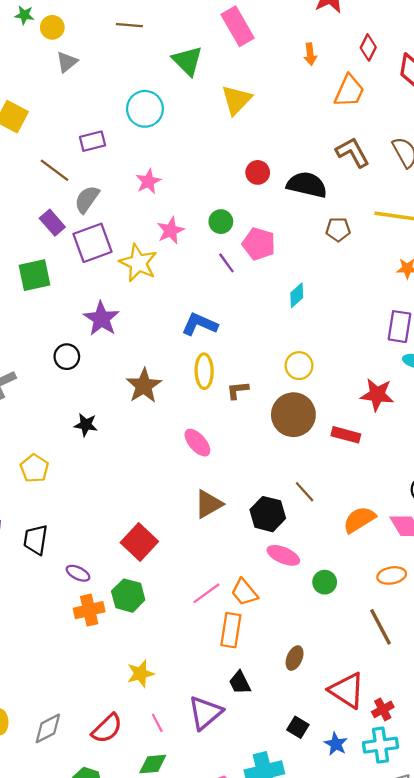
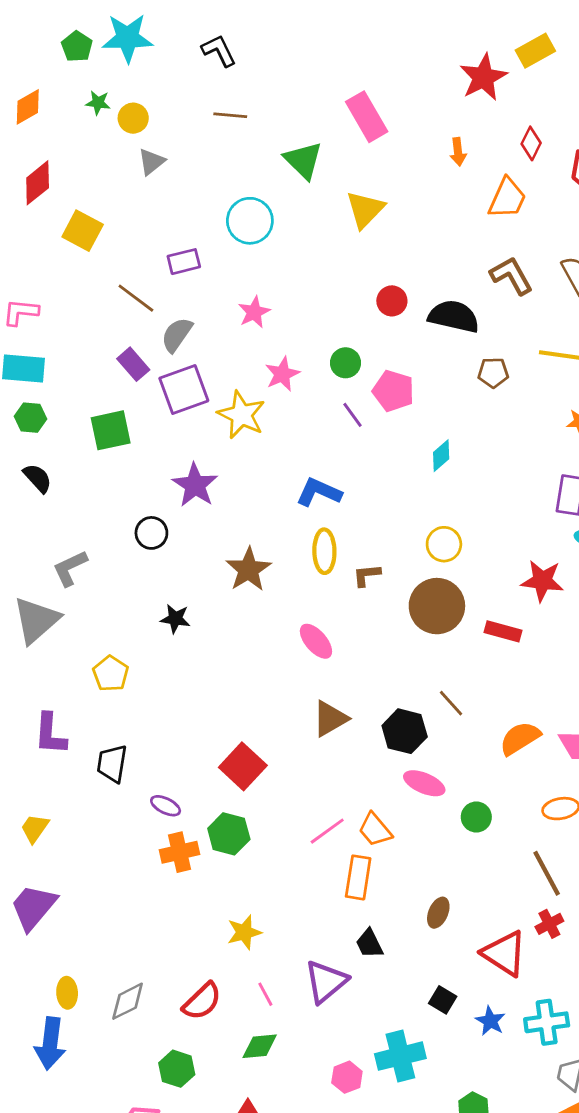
red cross: (383, 709) -> (549, 924), moved

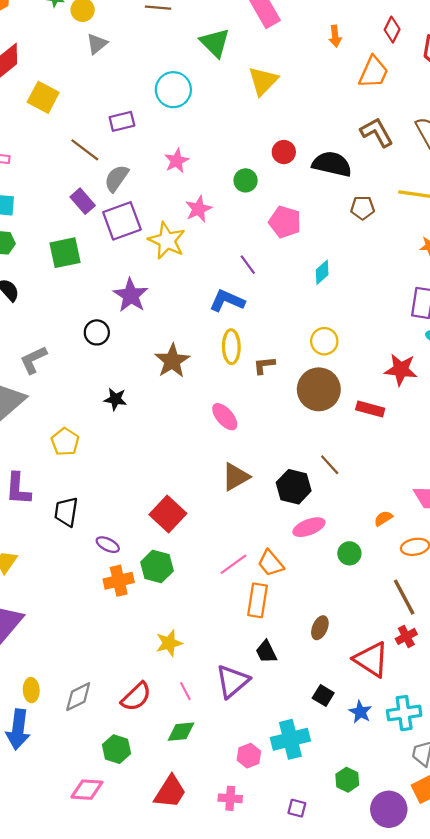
green circle: (346, 363) -> (246, 180), moved
purple line: (353, 415) -> (248, 265), moved
orange semicircle: (520, 738) -> (383, 518), moved, size x0.6
pink ellipse: (424, 783) -> (309, 527), turned -44

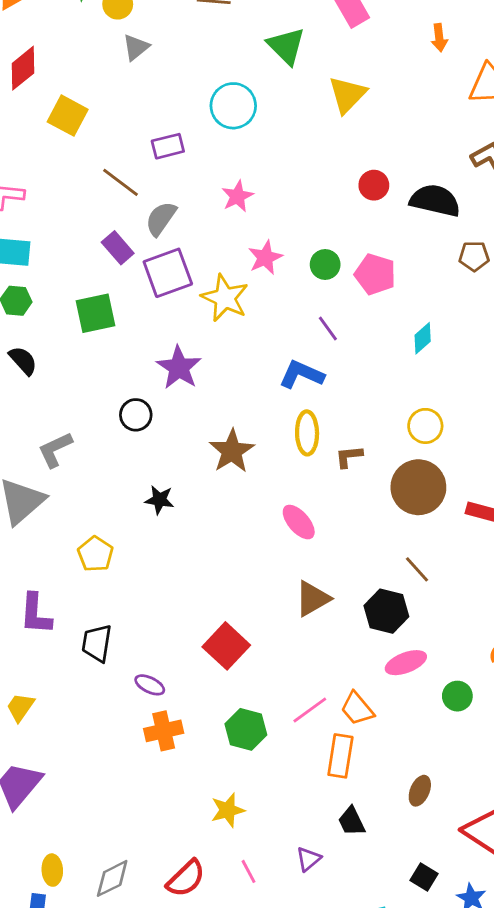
green circle: (246, 180) -> (325, 264), moved
brown line: (330, 465) -> (417, 569), moved
green hexagon: (157, 566) -> (246, 729), moved
purple triangle: (232, 681) -> (308, 859), size x0.6

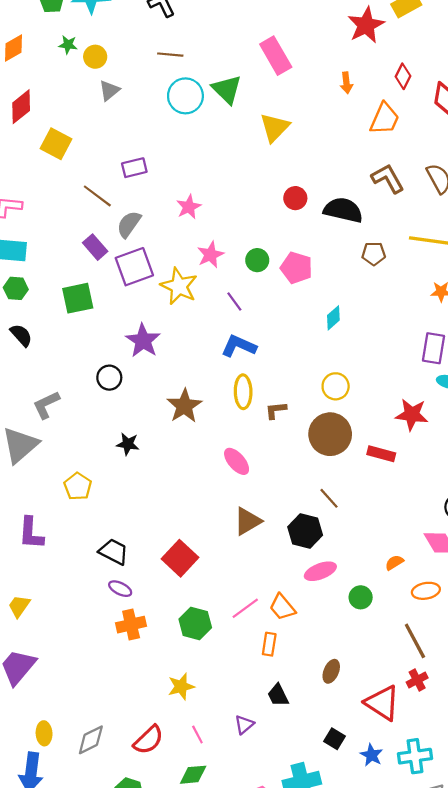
cyan circle: (233, 106) -> (185, 96), moved
purple line: (328, 329) -> (234, 301), moved
black trapezoid: (97, 643) -> (114, 552), moved, turned 108
orange rectangle: (340, 756) -> (269, 644), size x0.7

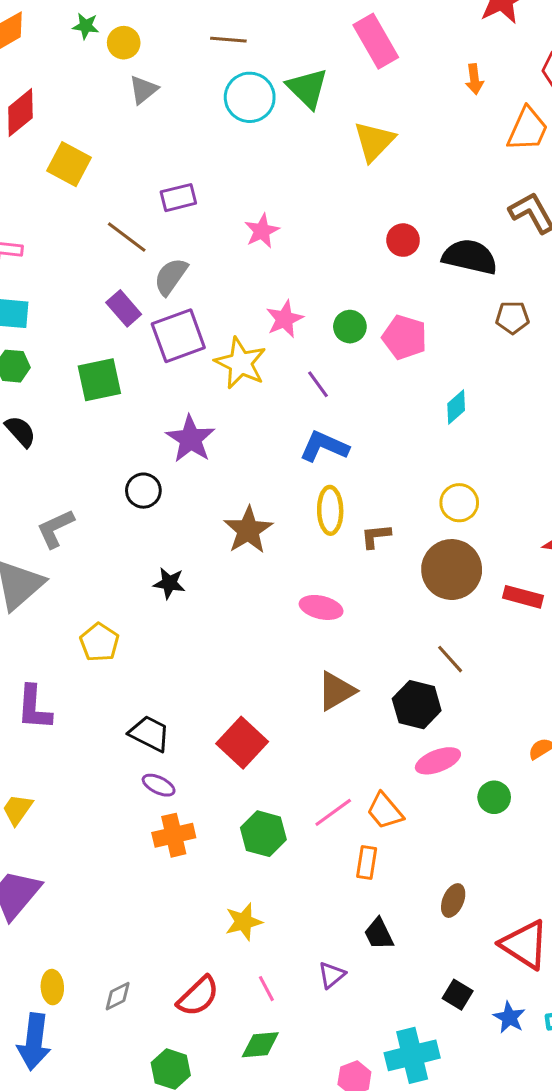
pink star: (189, 207) -> (262, 231), moved
pink ellipse: (237, 461) -> (321, 607), turned -36
gray diamond: (91, 740) -> (118, 996), size x0.7

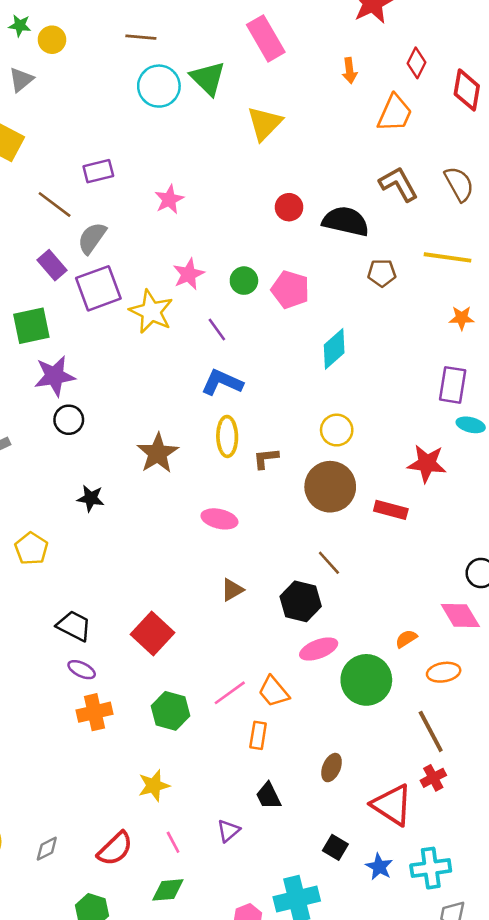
gray triangle: (143, 90) -> (21, 80), moved
cyan diamond: (456, 407) -> (334, 349), size x1.4
purple star: (190, 439) -> (55, 376), moved, turned 30
brown triangle: (336, 691) -> (232, 590), size x0.7
green circle: (494, 797) -> (366, 680), size x1.8

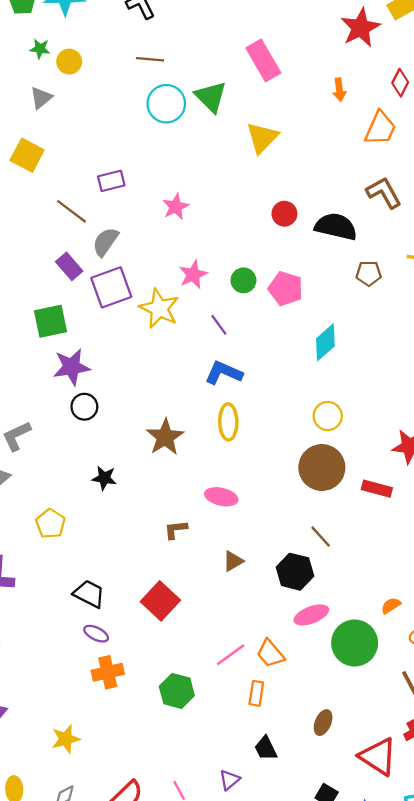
brown L-shape: (266, 458) -> (176, 530), moved
green hexagon: (170, 711) -> (177, 691), moved
yellow star: (154, 786) -> (66, 739), moved

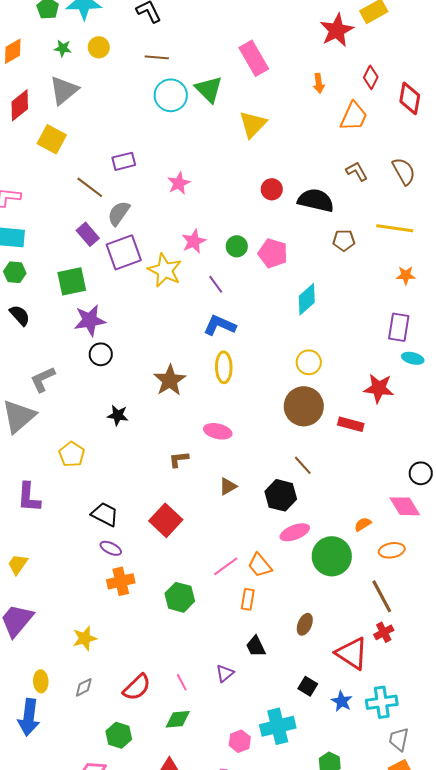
yellow circle: (69, 62) -> (99, 47), moved
gray triangle: (41, 98) -> (64, 90), size x1.5
brown L-shape: (384, 193) -> (357, 171), size x0.7

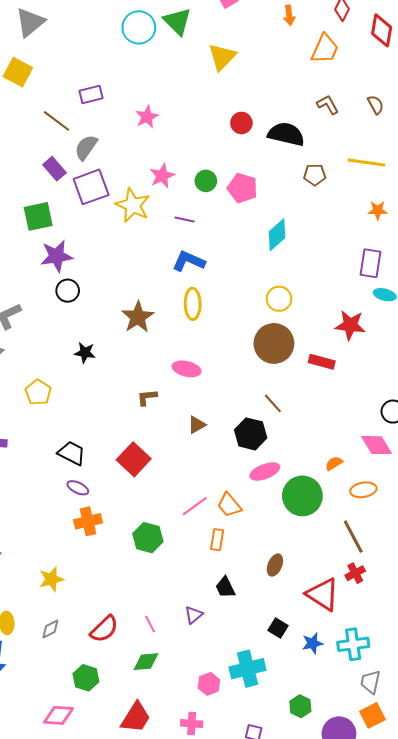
brown semicircle: (404, 171) -> (376, 105), size x0.7
purple line: (216, 284) -> (185, 219), turned -42
blue star: (342, 701) -> (313, 643), turned 30

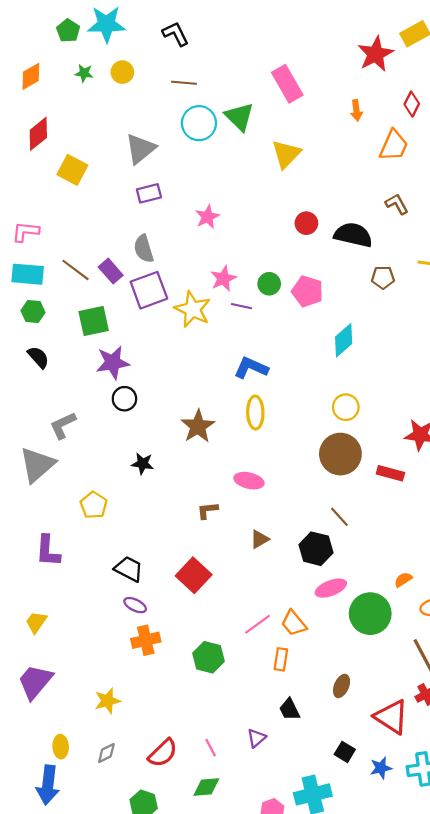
gray triangle: (30, 22) -> (140, 149), moved
brown line: (56, 121) -> (76, 270), moved
gray semicircle: (86, 147) -> (144, 249), turned -52
purple line: (185, 219) -> (242, 306), moved

